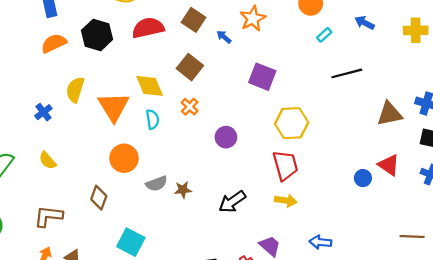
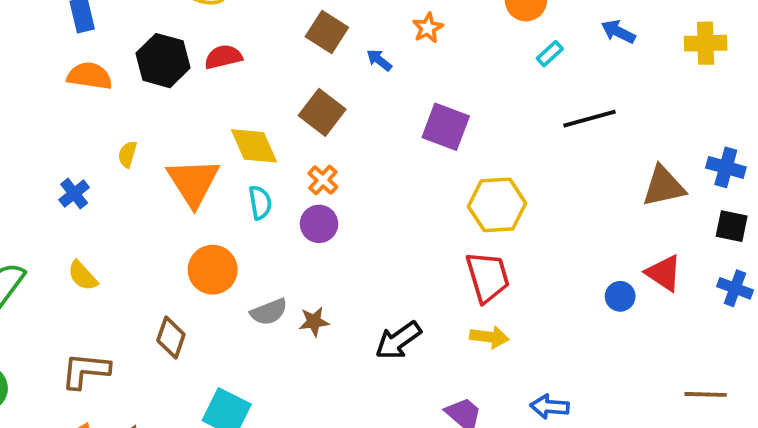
orange star: (253, 18) -> (428, 28), size x0.7
red semicircle: (148, 28) -> (223, 57), moved, size x0.7
orange semicircle: (54, 43) -> (90, 76), turned 35
yellow semicircle: (75, 90) -> (128, 154), size x0.6
purple circle: (226, 137) -> (319, 224), moved

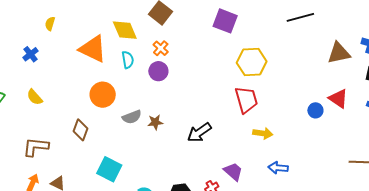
yellow semicircle: (128, 154) -> (50, 24), moved
orange triangle: (193, 182) -> (93, 49), turned -32
yellow arrow: (489, 337) -> (263, 133), moved

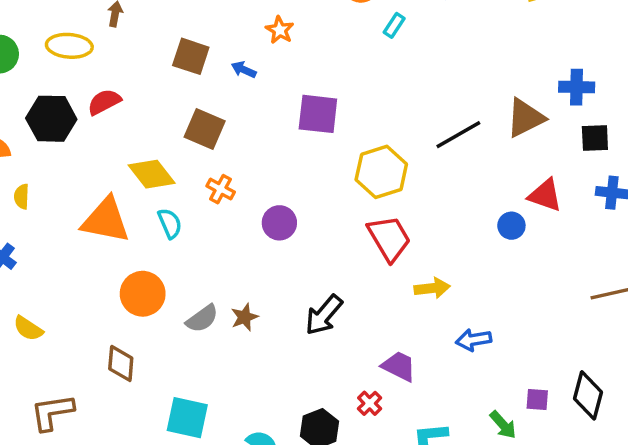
black line: (300, 17) -> (458, 135), moved
purple circle: (158, 71) -> (279, 223), moved

